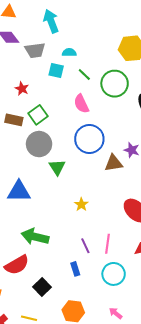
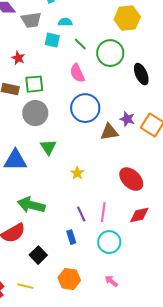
green square: (38, 115) -> (34, 84), turned 30
green triangle: (57, 167) -> (48, 147), moved

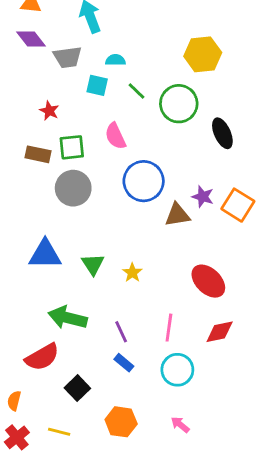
pink semicircle: (77, 73) -> (115, 136), moved
green triangle: (48, 147) -> (93, 264), moved
purple line: (81, 214) -> (121, 332), moved
blue rectangle: (71, 237) -> (124, 363), turned -32

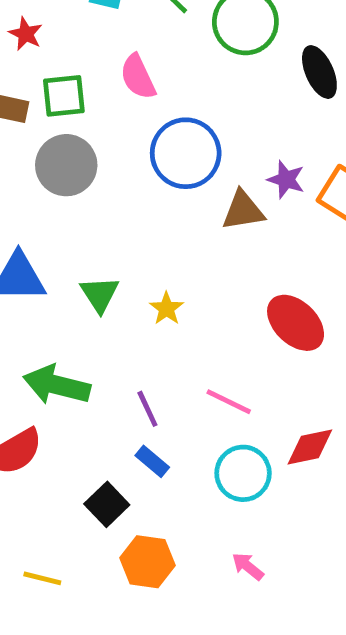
pink line: (169, 328) -> (229, 402), turned -72
red diamond: (220, 332) -> (310, 447), moved
black square: (77, 388) -> (107, 504), moved

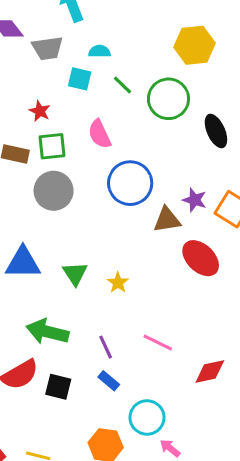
red star: (26, 34) -> (40, 111), moved
red ellipse: (296, 323) -> (201, 258), moved
cyan circle: (243, 473) -> (147, 417), moved
black square: (107, 504) -> (58, 387), moved, turned -32

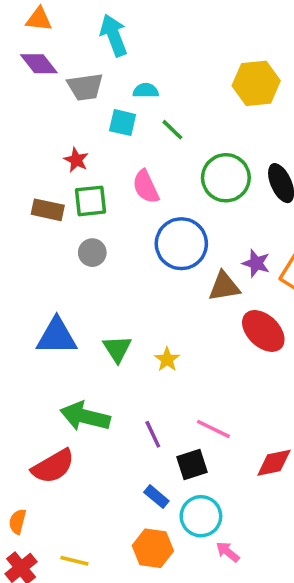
green circle: (168, 99) -> (226, 178), moved
gray circle: (54, 191) -> (92, 253), size x0.6
blue rectangle: (109, 381) -> (156, 497), moved
black square: (58, 387) -> (192, 465), moved, turned -32

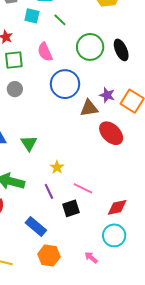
yellow star: (167, 359) -> (57, 167), moved
blue rectangle: (156, 497) -> (36, 226), moved, size x1.5
cyan circle: (201, 516) -> (114, 235), moved

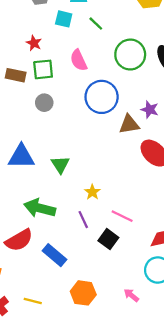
black square: (71, 208) -> (108, 239), turned -36
blue rectangle: (36, 226) -> (55, 255), moved

